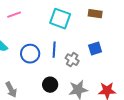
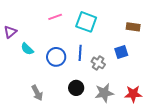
brown rectangle: (95, 14) -> (133, 27), moved
pink line: (14, 15) -> (55, 17), moved

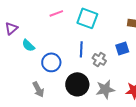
blue circle: (56, 57) -> (51, 62), moved
black circle: (76, 88) -> (77, 84), size x1.5

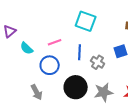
pink line: (56, 13) -> (55, 42), moved

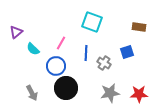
pink line: (55, 42) -> (61, 43), turned -40
black circle: (76, 87) -> (66, 88), moved
gray arrow: (37, 92) -> (32, 93), moved

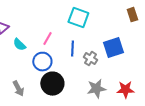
brown rectangle: (139, 27) -> (132, 15), moved, turned 64
blue square: (127, 52) -> (113, 48), size x1.5

